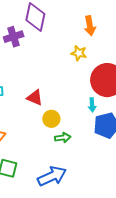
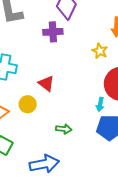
purple cross: (14, 37) -> (53, 32), moved
yellow circle: (51, 119) -> (28, 104), moved

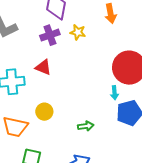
yellow star: (100, 51) -> (78, 32), moved
red triangle: (46, 83) -> (43, 67), moved

